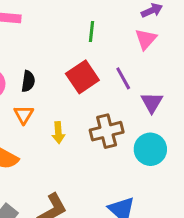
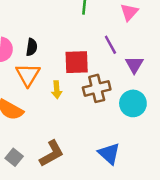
red square: (82, 77) -> (77, 62), moved, turned 32
orange triangle: (24, 115) -> (28, 75), size x1.5

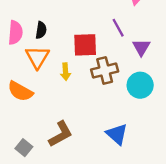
gray square: (14, 157) -> (24, 148), moved

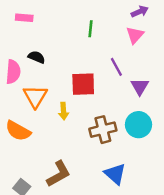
black semicircle: (41, 30) -> (36, 57), moved, turned -77
brown cross: (105, 71) -> (103, 130), moved

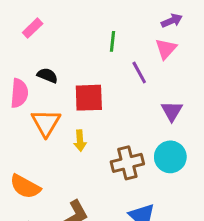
pink rectangle: (24, 18) -> (33, 28), turned -49
purple line: (116, 67) -> (139, 72), moved
red square: (83, 84) -> (89, 98), moved
orange semicircle: (18, 131) -> (25, 187), moved

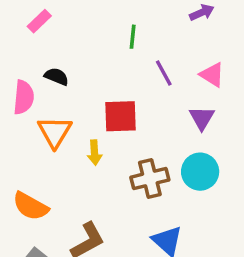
pink triangle: (166, 49) -> (212, 75), moved, turned -40
red square: (89, 98) -> (120, 116), moved

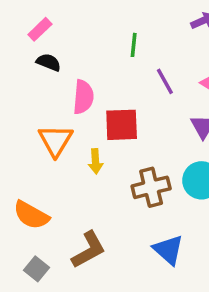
black semicircle: (56, 76) -> (49, 62), moved
pink semicircle: (24, 97) -> (83, 97), moved

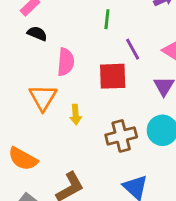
red square: (122, 125) -> (113, 76), moved

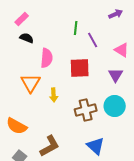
purple line: (133, 49) -> (93, 40), moved

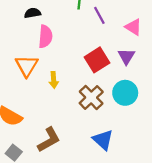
black semicircle: (27, 38) -> (32, 13), moved, turned -32
red square: (80, 68) -> (97, 60), moved, turned -30
brown cross: (86, 110) -> (91, 98), turned -30

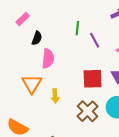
black semicircle: (32, 13) -> (37, 38), turned 120
red square: (97, 60) -> (93, 79), turned 30

